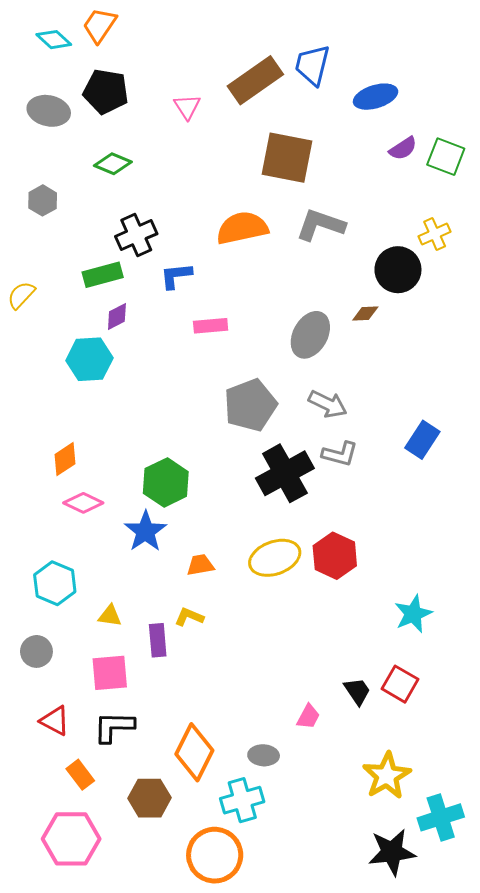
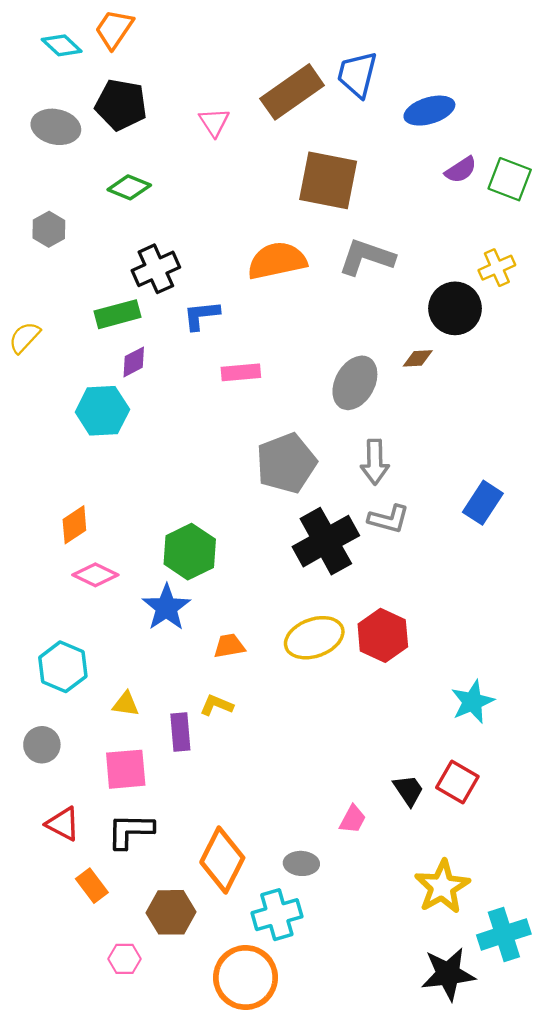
gray arrow: (328, 404) -> (375, 462), turned 63
pink hexagon: (71, 839) -> (125, 959), moved, size x0.5

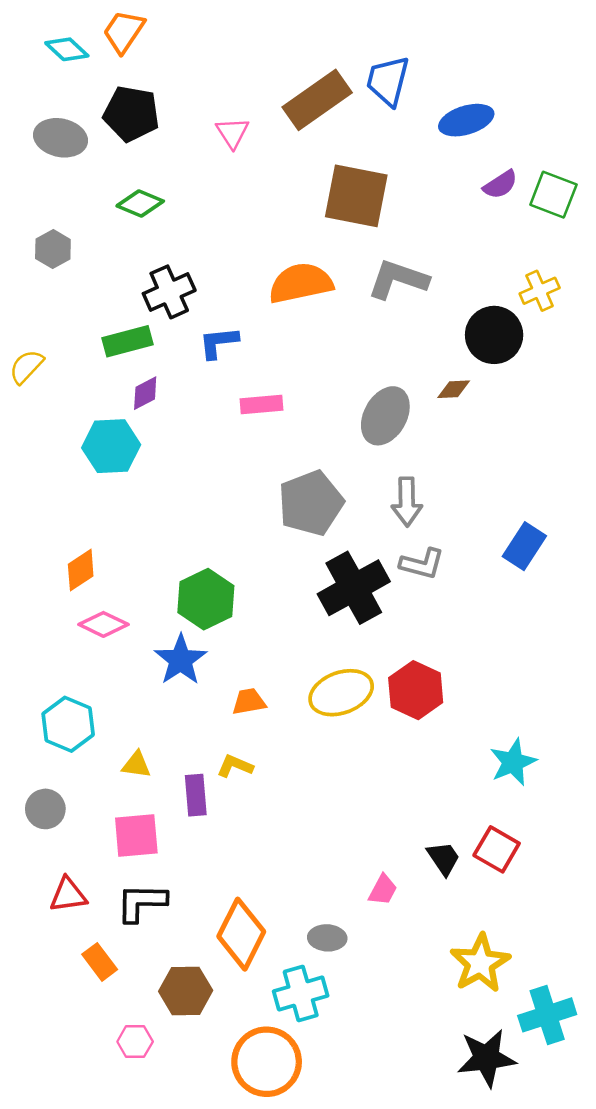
red triangle: (63, 824) -> (68, 895), turned -36

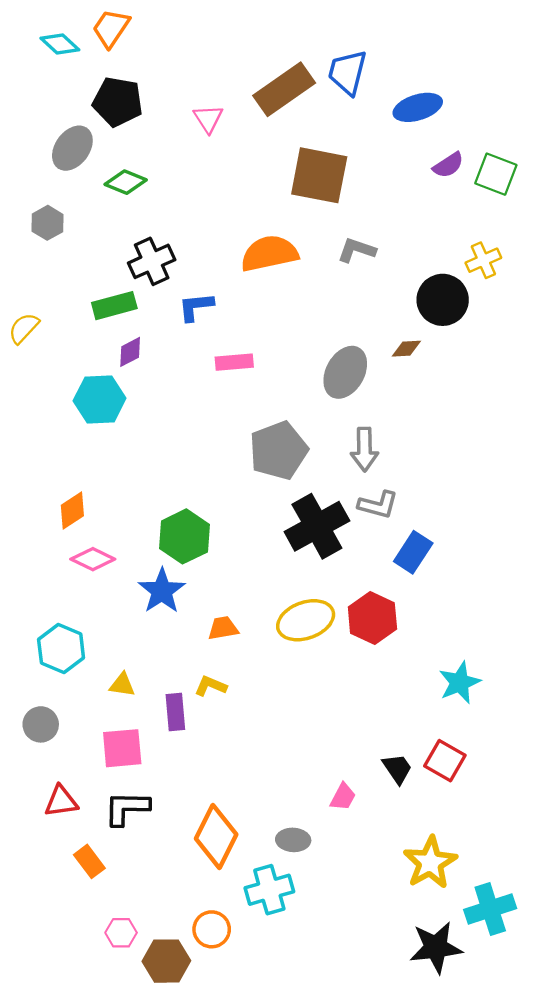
gray ellipse: (61, 138) -> (72, 148), moved, turned -66
gray L-shape: (398, 279) -> (357, 250), size x0.7
blue rectangle: (524, 546) -> (413, 552), moved
brown hexagon: (186, 991) -> (166, 961), moved
orange circle: (267, 1062) -> (212, 929), moved, size x0.6

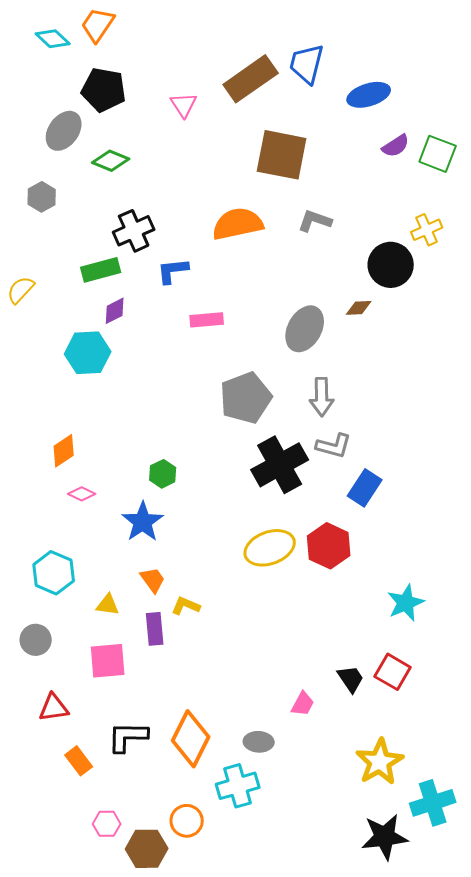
green hexagon: (184, 536) -> (163, 474), size x0.6
pink diamond: (93, 559) -> (82, 494), size x0.7
orange trapezoid: (223, 628) -> (153, 580), moved, turned 64
black L-shape: (127, 808) -> (128, 737), moved

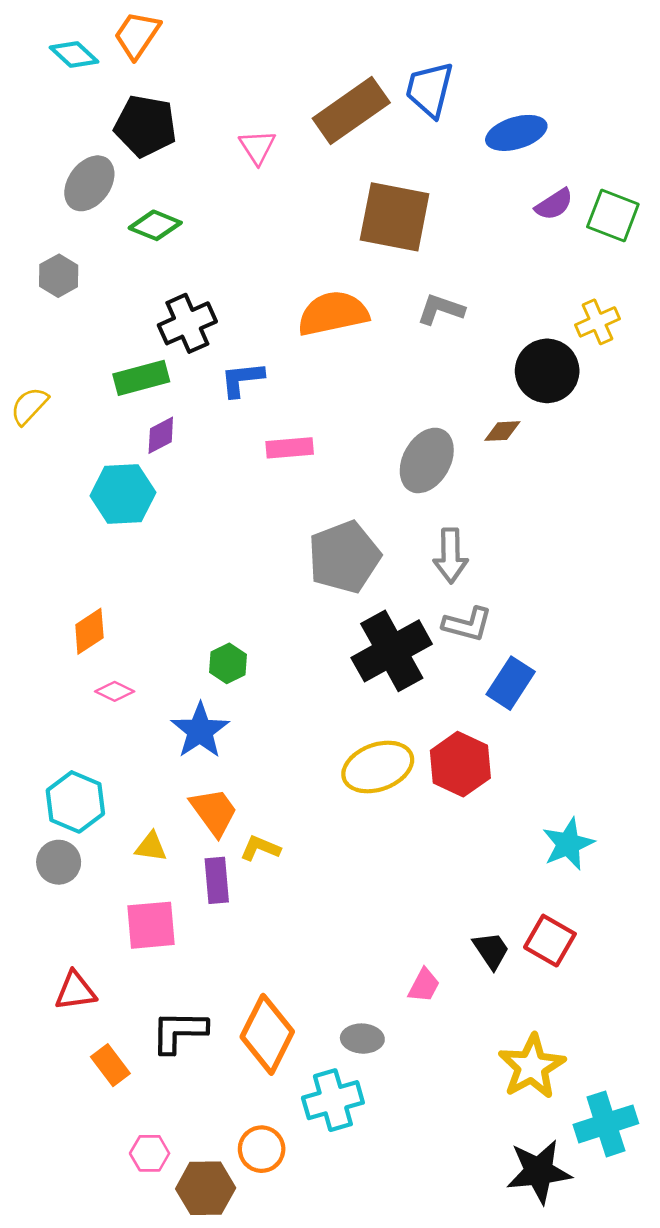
orange trapezoid: (153, 580) -> (214, 812), size x1.4
gray circle: (36, 640) -> (59, 862), moved

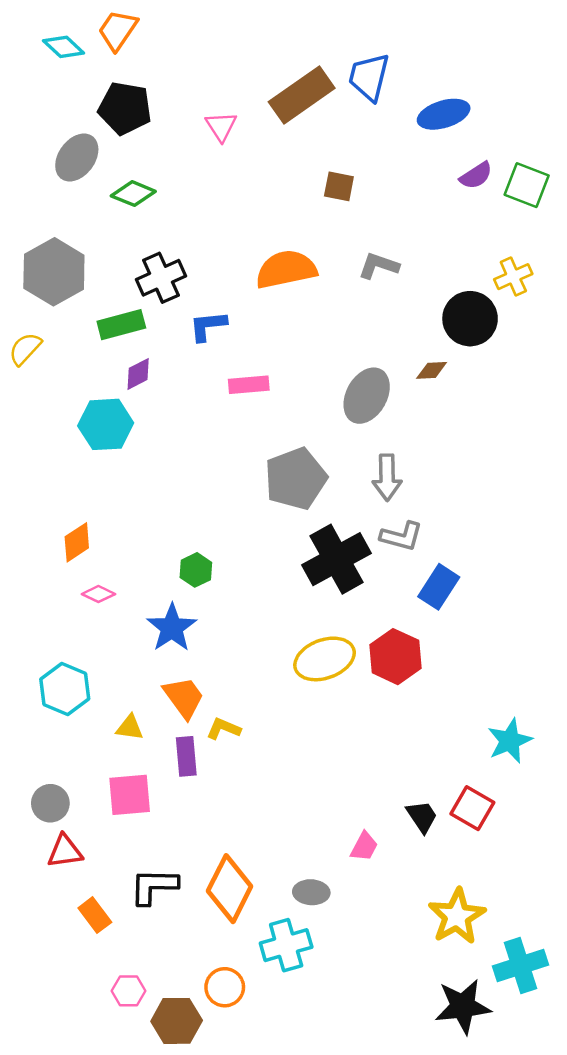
brown square: (395, 217) -> (339, 186), size x0.5
gray hexagon: (59, 276) -> (54, 272), moved, size x1.8
cyan star: (568, 844) -> (510, 741), moved
gray circle: (59, 862) -> (50, 803), moved

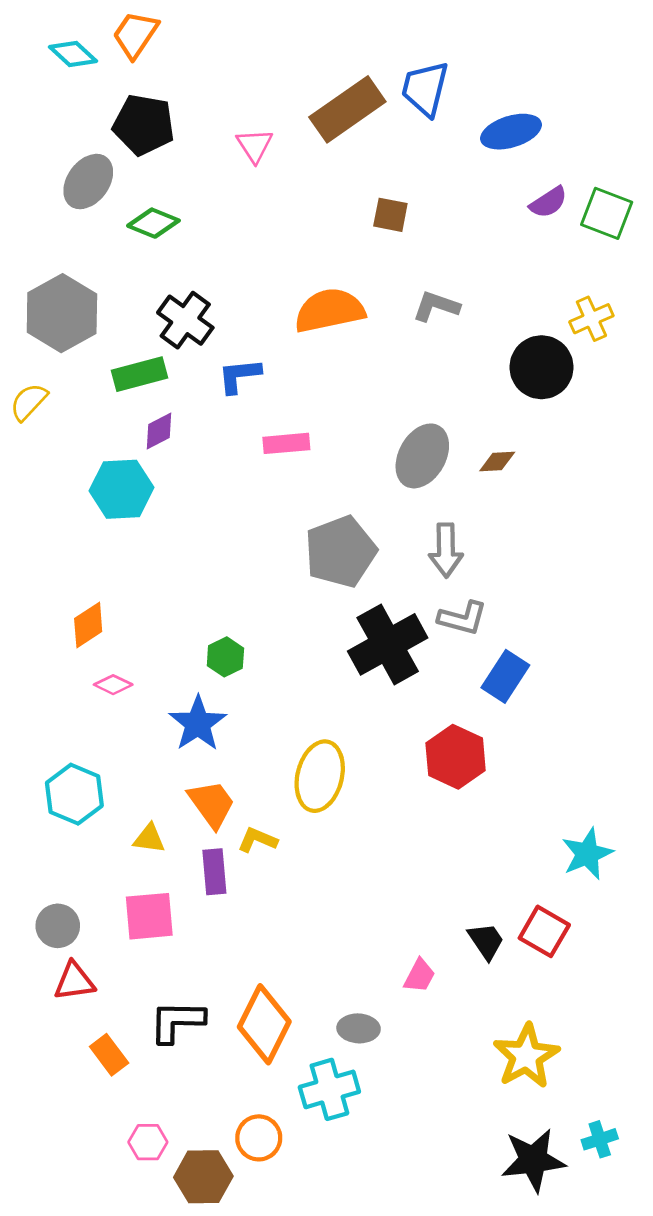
black cross: (161, 278) -> (185, 320), turned -30
brown diamond: (432, 370) -> (497, 462), moved
yellow ellipse: (325, 659) -> (320, 776), moved, turned -56
cyan cross: (521, 966) -> (600, 1139), moved, size x0.6

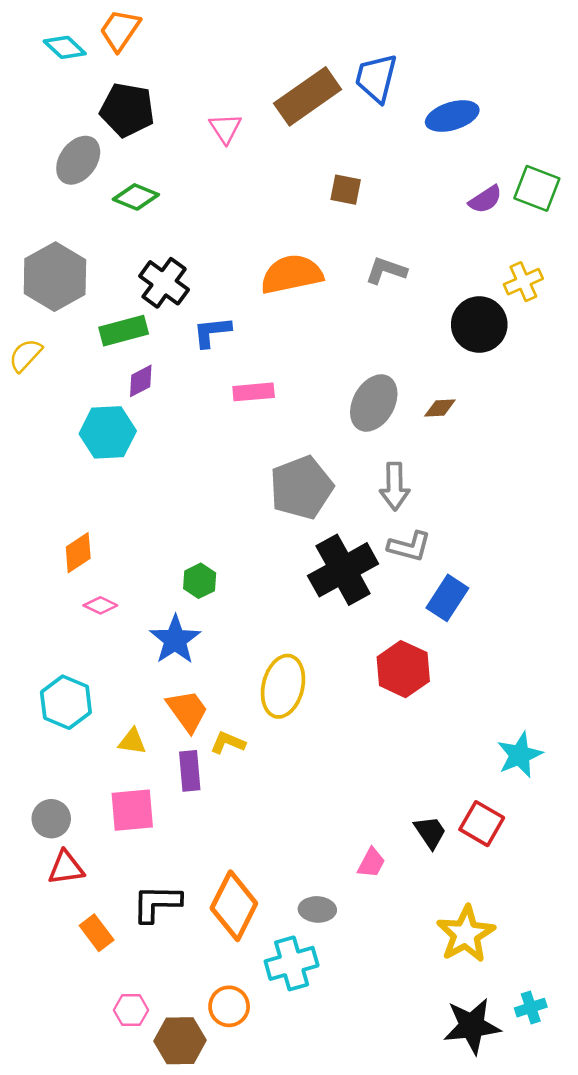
purple semicircle: (548, 202) -> (485, 199), moved

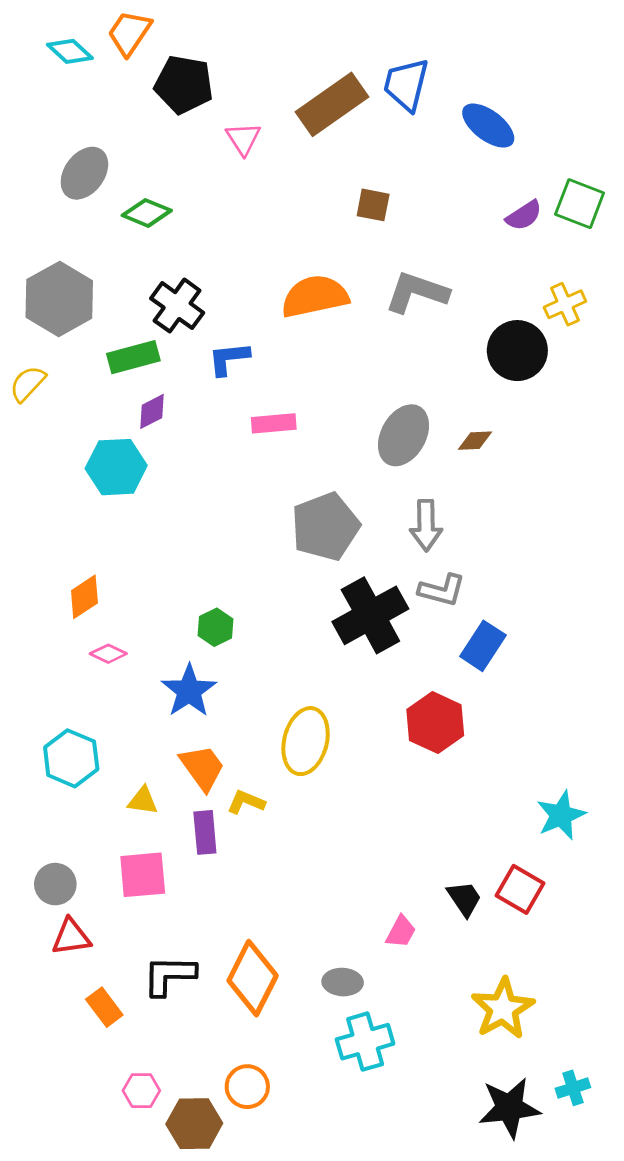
black pentagon: (127, 110) -> (184, 84), moved
blue ellipse: (452, 116) -> (488, 126), turned 54
gray L-shape: (386, 271) -> (417, 292), size x1.4
cyan cross: (292, 963) -> (365, 1042), moved

